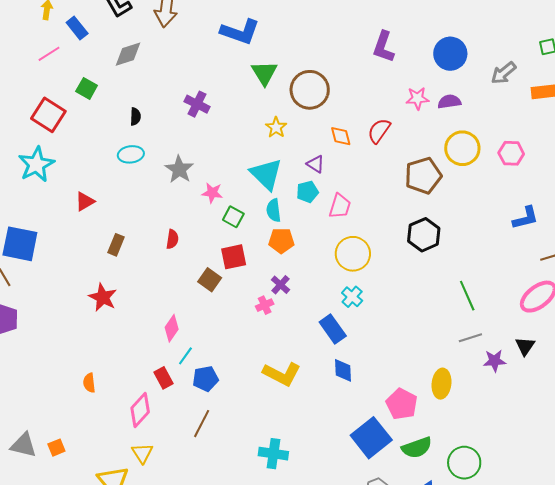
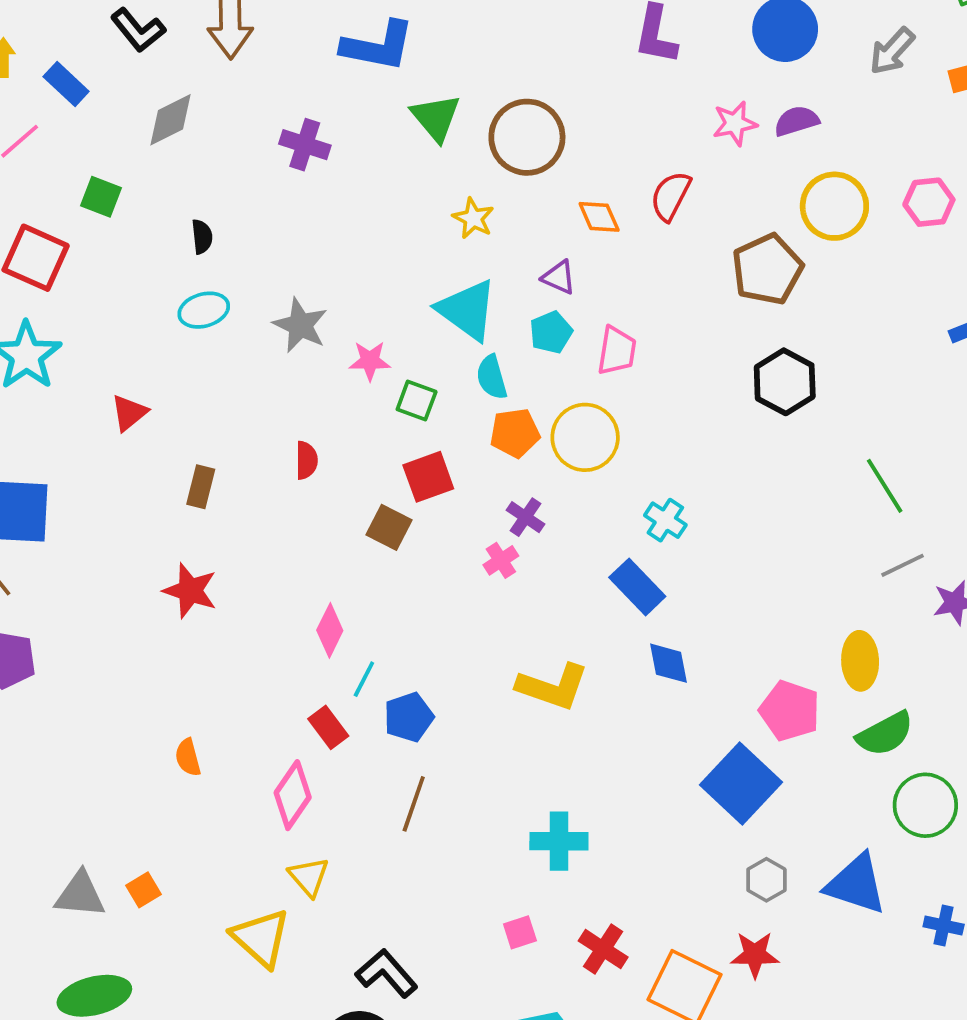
purple cross: (197, 104) -> (305, 145), moved
yellow circle: (353, 254) -> (585, 437), moved
green semicircle: (417, 448) -> (885, 734), moved

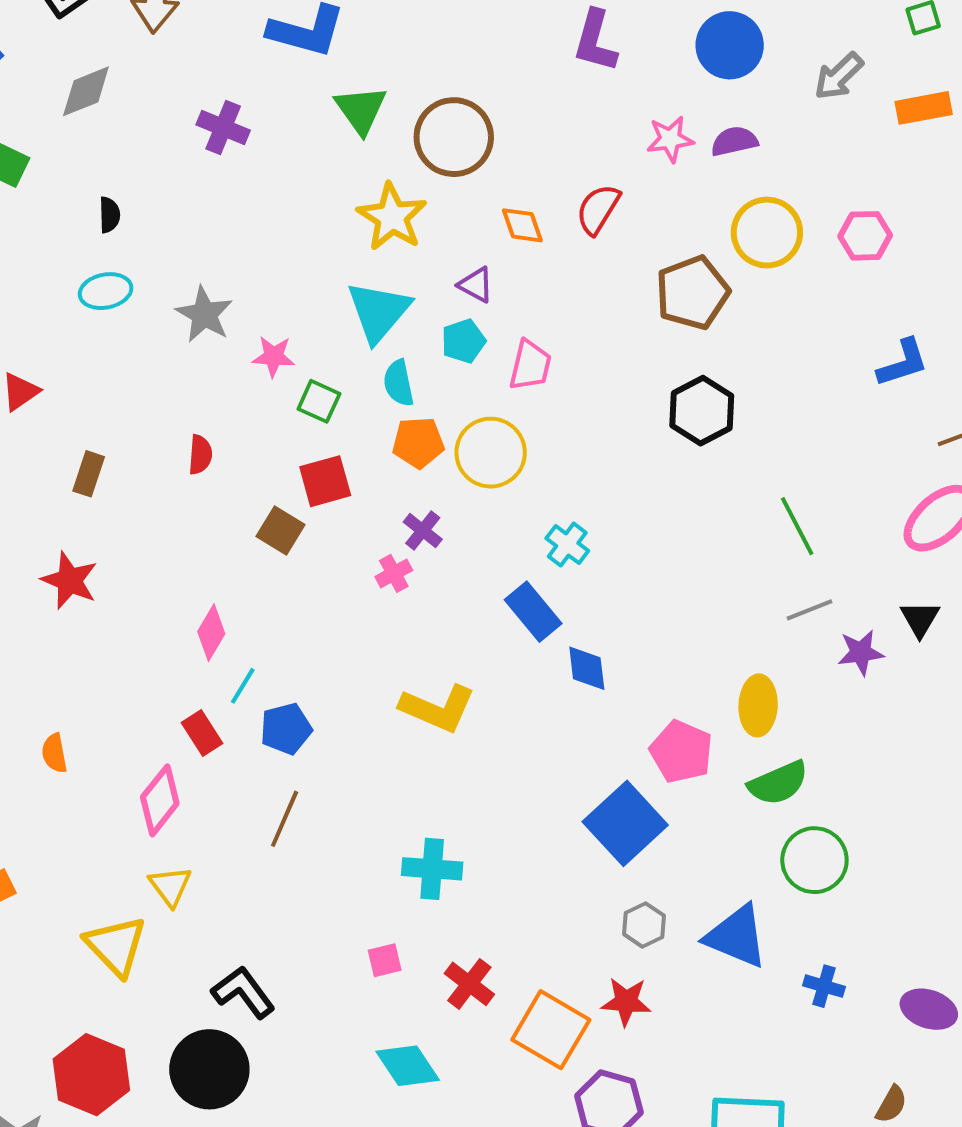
yellow star: (473, 218) -> (392, 217), size x1.6
cyan triangle: (467, 310) -> (379, 311), turned 30
blue diamond: (668, 663) -> (587, 668), moved

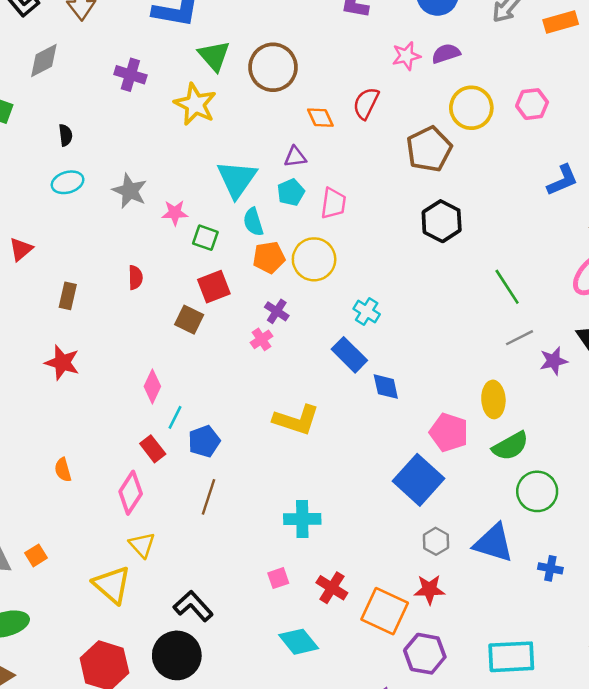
yellow star: (392, 217) -> (195, 104), moved
purple triangle: (476, 285) -> (295, 157), turned -30

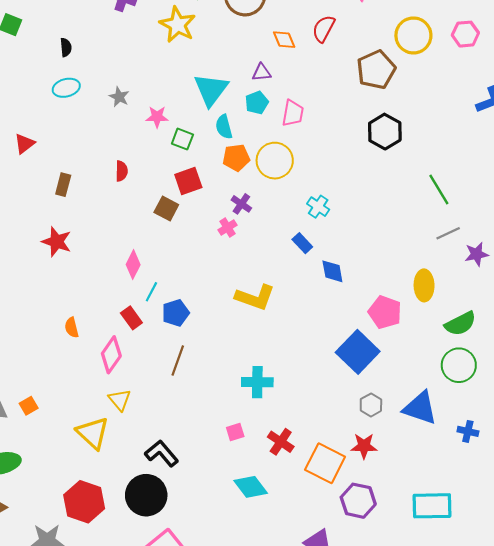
gray star: (130, 191) -> (119, 97), size x0.7
blue rectangle: (349, 355) -> (302, 243), size x0.7
green semicircle: (510, 446) -> (460, 324), moved
orange semicircle: (63, 470) -> (72, 327), moved

